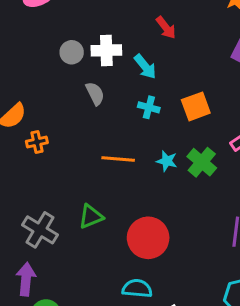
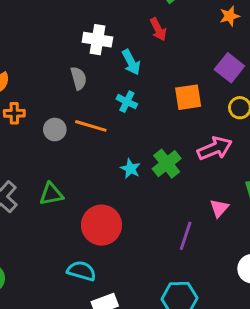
gray circle: (72, 52) -> (55, 130), moved
orange square: (196, 106) -> (188, 97), moved
orange line: (118, 159) -> (91, 126), moved
cyan star: (167, 161) -> (130, 169), moved

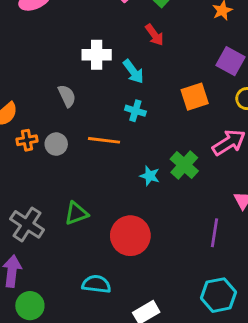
gray semicircle: (79, 78) -> (67, 96), moved
gray circle: (55, 130) -> (56, 144), moved
cyan semicircle: (81, 271) -> (96, 284), moved

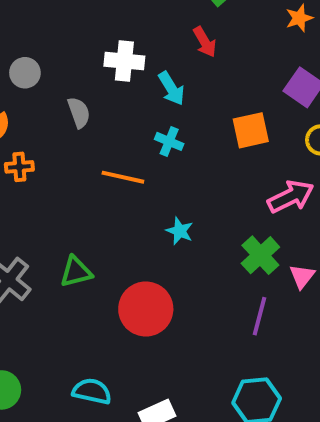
gray circle: (56, 144) -> (25, 73), moved
green cross: (184, 165) -> (260, 255), moved
cyan semicircle: (96, 284) -> (92, 391), moved

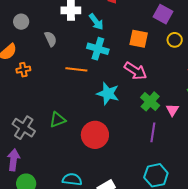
orange square: (251, 130) -> (139, 39), turned 30
cyan cross: (169, 141) -> (98, 49), size x1.5
pink arrow: (291, 197) -> (135, 71), moved, turned 65
cyan star: (180, 231) -> (108, 94), size x1.6

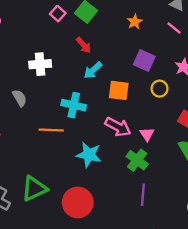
cyan arrow: (96, 22) -> (93, 70), moved, turned 90
pink triangle: (172, 110) -> (147, 134), moved
green triangle: (58, 120) -> (34, 189), size x1.4

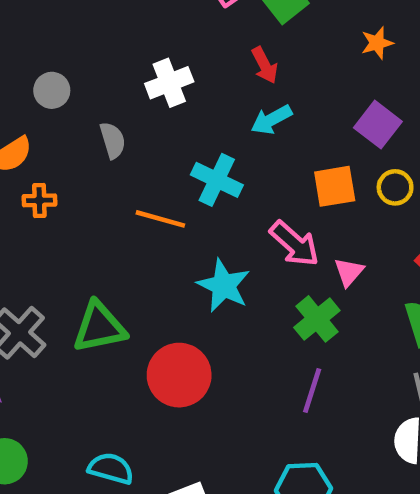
white cross: (40, 64) -> (169, 83), turned -30
orange square: (119, 90) -> (335, 186), moved, turned -30

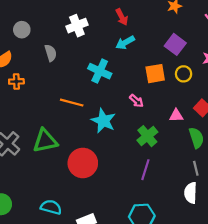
orange line: (160, 219) -> (72, 103), moved
pink arrow: (294, 244) -> (136, 101), size x0.6
pink triangle: (349, 272) -> (176, 116), moved, turned 48

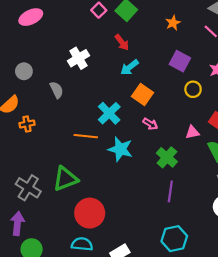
cyan cross: (100, 71) -> (109, 113), moved, turned 30
orange square: (155, 74) -> (143, 94), moved, turned -36
red circle: (83, 163) -> (90, 213), moved

